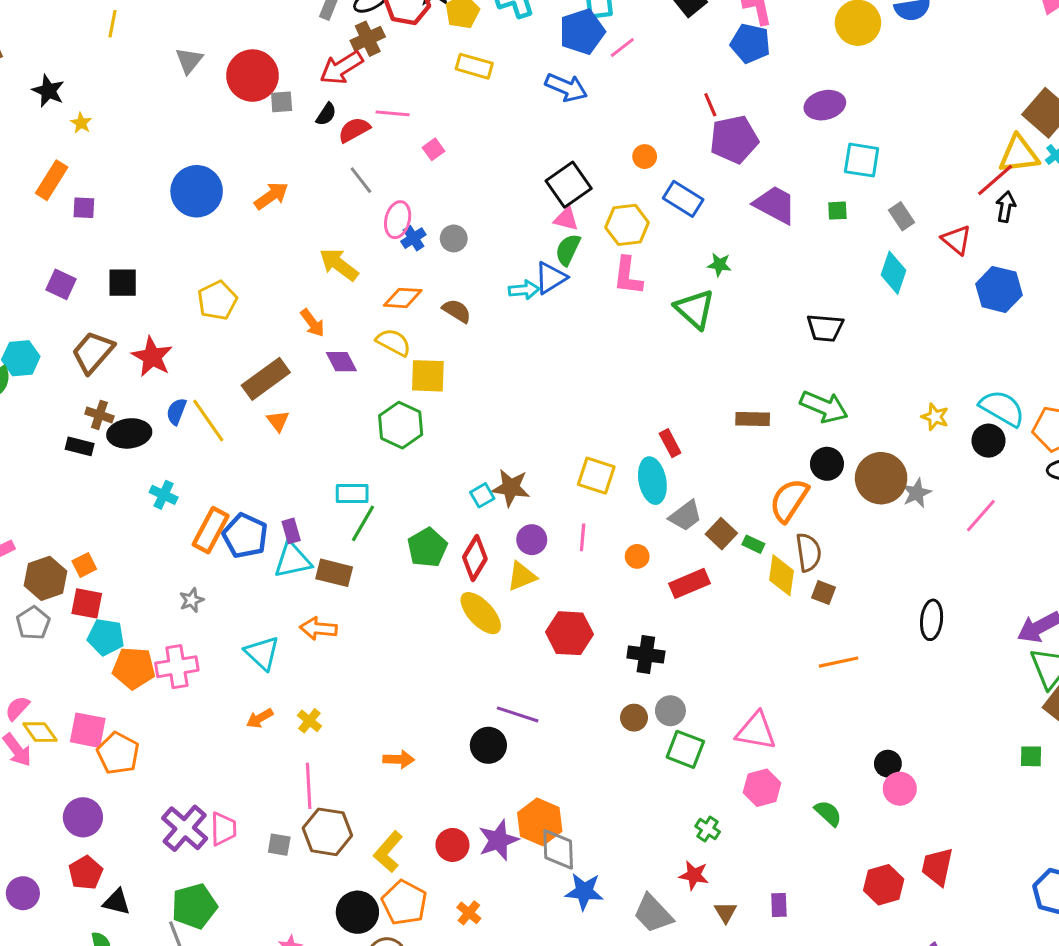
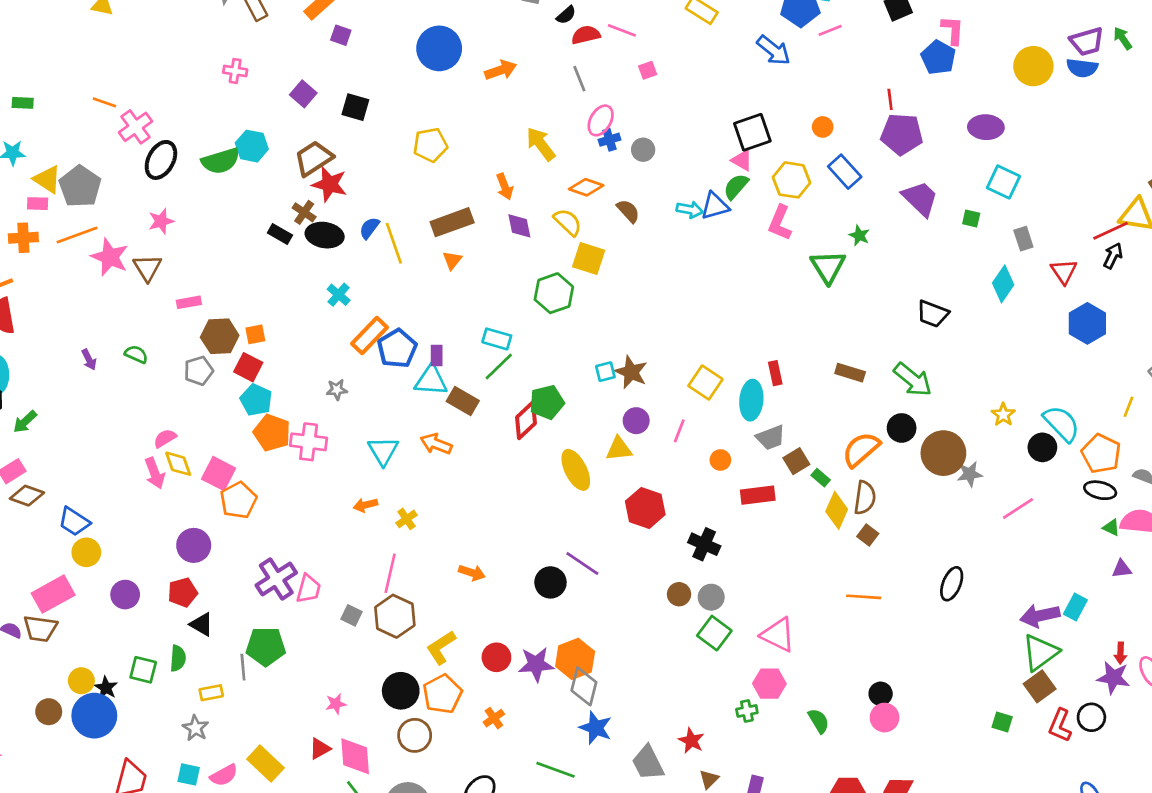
red star: (152, 357) -> (329, 184), moved, turned -30
red diamond: (475, 558) -> (526, 420), moved
green cross: (708, 829) -> (747, 711), moved, turned 30

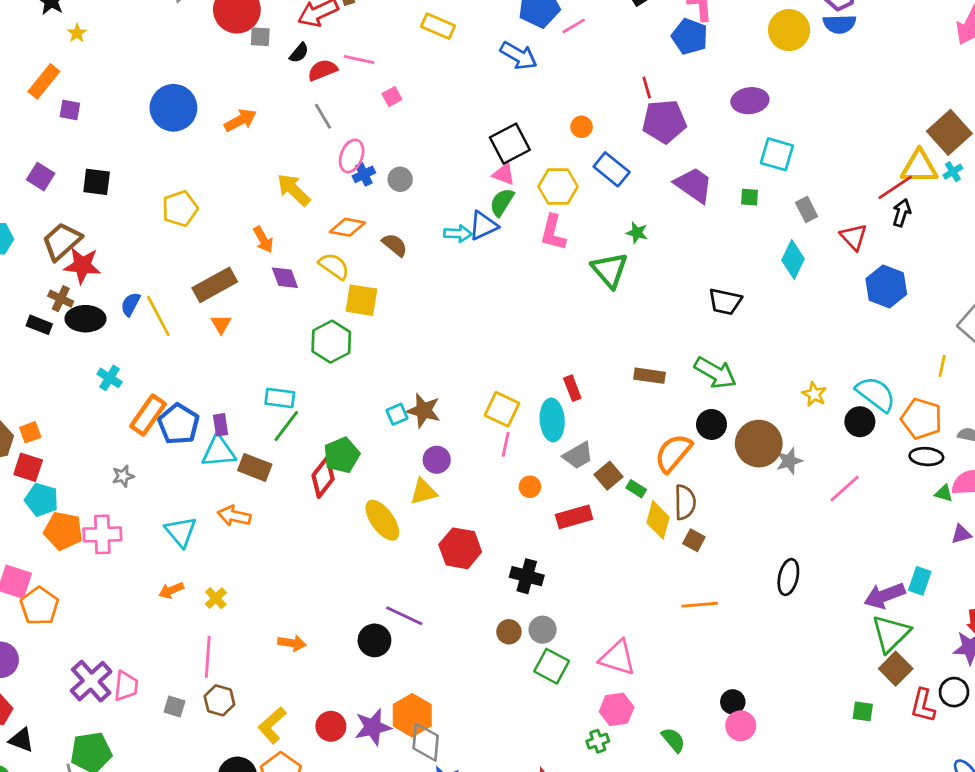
pink line: (679, 431) -> (506, 444), moved
brown hexagon: (395, 616) -> (219, 700), size x0.7

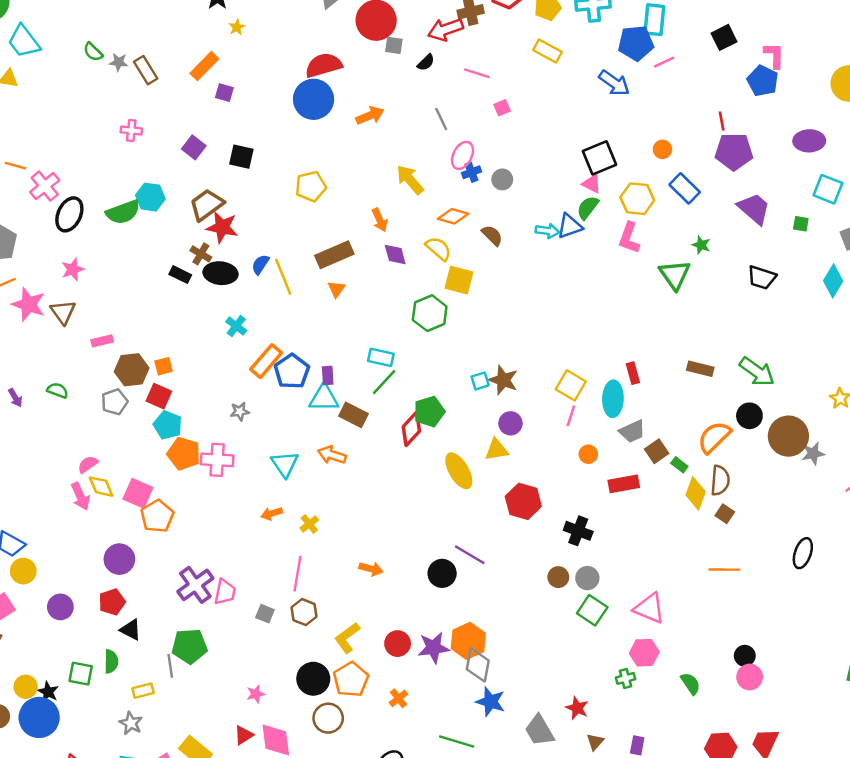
red semicircle: (322, 70) -> (324, 65), moved, size x1.4
black trapezoid: (725, 302) -> (762, 277), moved

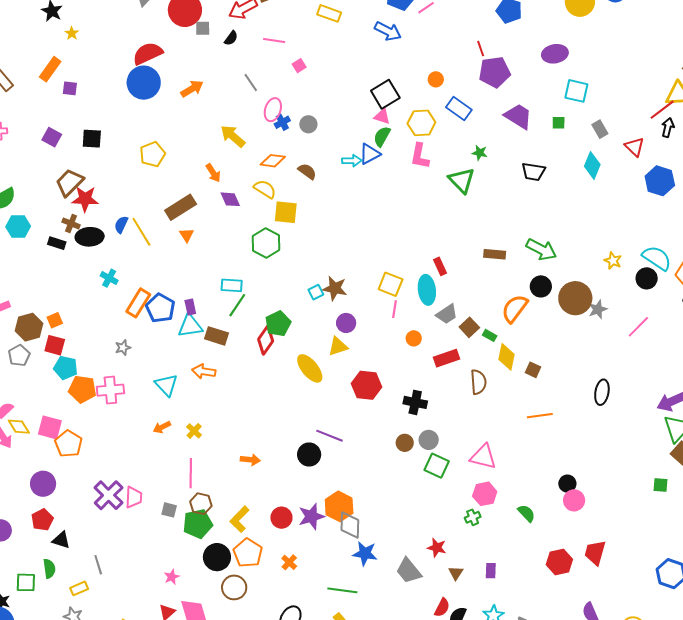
cyan hexagon: (150, 197) -> (18, 227), moved
brown semicircle: (720, 480) -> (478, 382), moved
green pentagon: (189, 646) -> (198, 524), moved

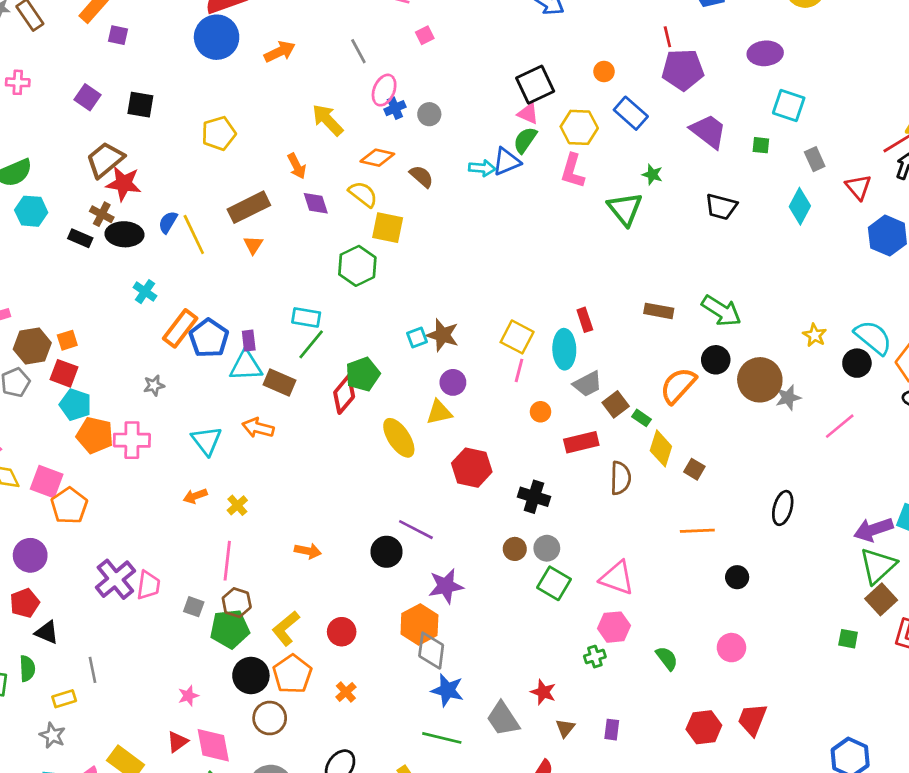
black circle: (567, 484) -> (737, 577), moved
purple star: (311, 516) -> (446, 586), moved
green line: (342, 590) -> (442, 738), moved

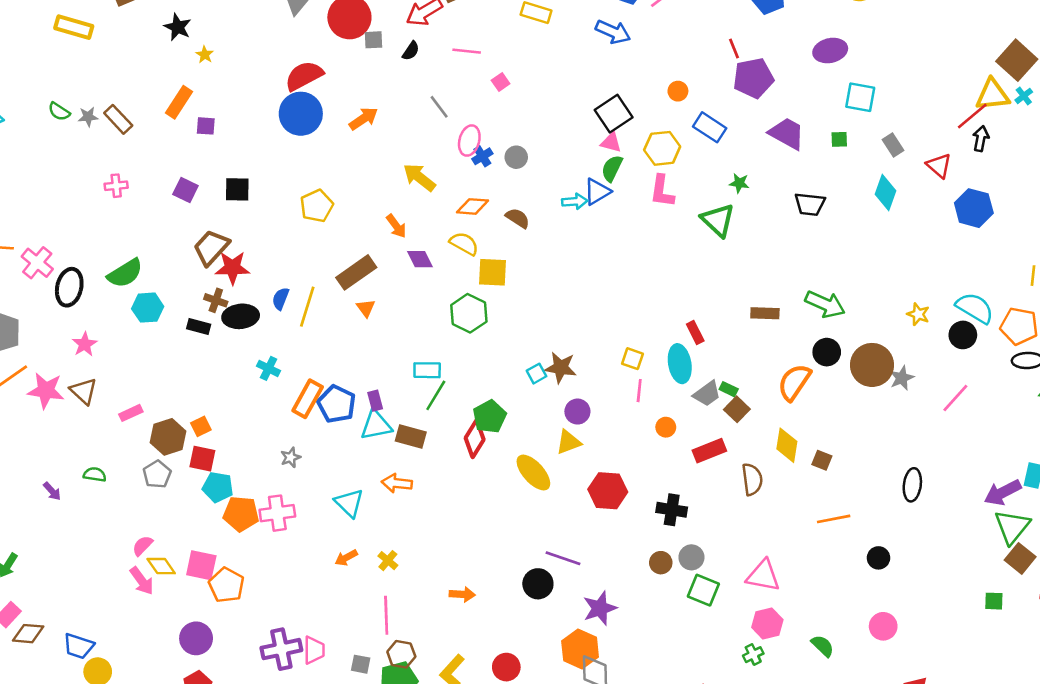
yellow line: (194, 235) -> (307, 307), turned 51
yellow square: (517, 337) -> (633, 359), size x0.7
green rectangle: (641, 418) -> (729, 389), moved
purple cross: (115, 579) -> (281, 649), turned 36

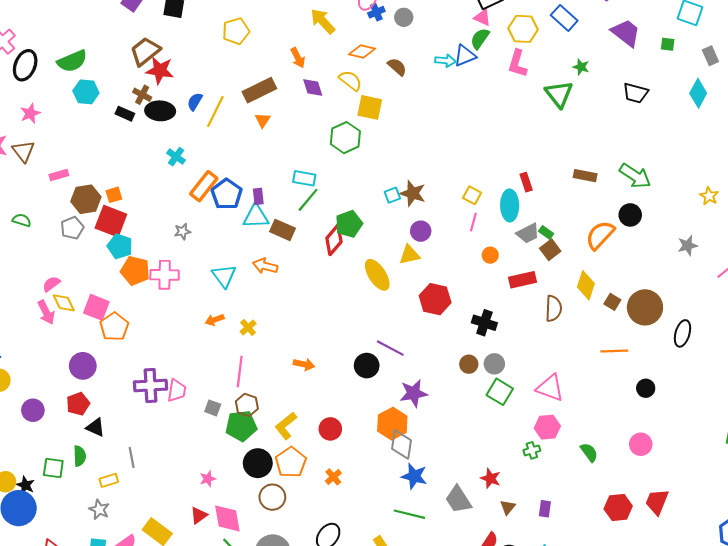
brown circle: (872, 365) -> (645, 307), moved
red square: (202, 459) -> (111, 221), size x1.4

